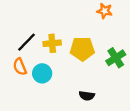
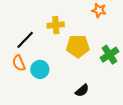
yellow cross: (52, 43) -> (56, 25), moved
black semicircle: (87, 96) -> (82, 91), turned -48

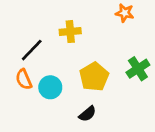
yellow pentagon: (78, 46) -> (94, 77), moved, turned -30
black semicircle: (82, 91) -> (87, 114), moved

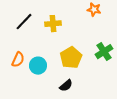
black line: (32, 50) -> (24, 22), moved
orange semicircle: (24, 79) -> (18, 60), turned -133

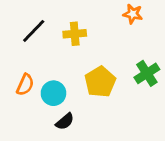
black semicircle: (66, 86) -> (65, 121), moved

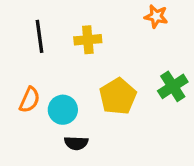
black line: (34, 31) -> (40, 36), turned -52
black semicircle: (65, 121) -> (76, 143), turned 42

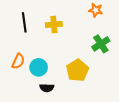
green cross: (173, 86) -> (101, 44), moved
yellow pentagon: (118, 96) -> (77, 70), moved

